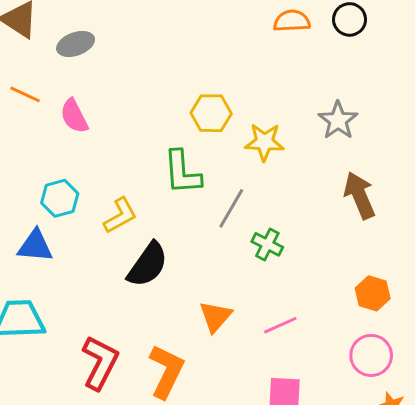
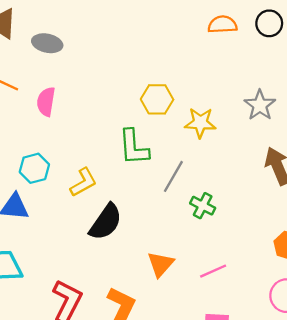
gray ellipse: (76, 44) -> (47, 43), turned 32
pink semicircle: (74, 116) -> (46, 102), turned 36

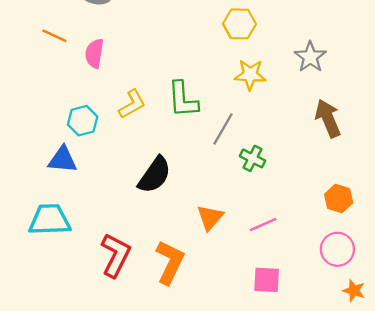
yellow hexagon: (157, 99) -> (239, 24), moved
yellow L-shape: (83, 182) -> (132, 104), moved

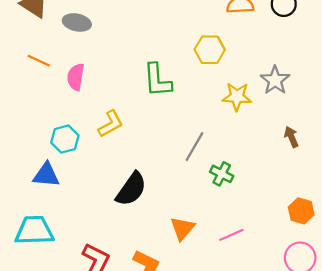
yellow star: (250, 75) -> (237, 97), moved
green L-shape: (183, 99) -> (157, 80), moved
brown arrow: (328, 118) -> (291, 137), size x0.6

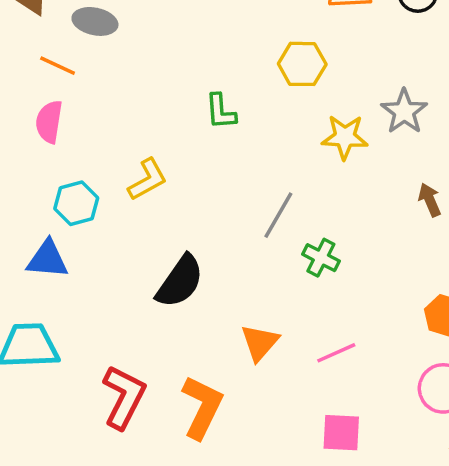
orange line: (39, 61) -> (58, 66), moved
pink semicircle: (76, 77) -> (49, 122), moved
green L-shape: (157, 80) -> (221, 112), size x0.7

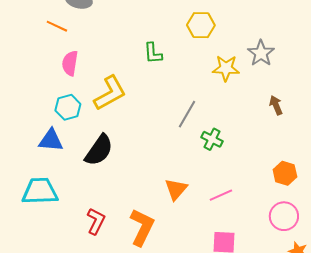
pink semicircle: (49, 122) -> (70, 63), moved
yellow L-shape: (148, 179) -> (110, 93), size x1.4
black semicircle: (180, 281) -> (99, 150), moved
red L-shape: (124, 397) -> (96, 221), size x0.7

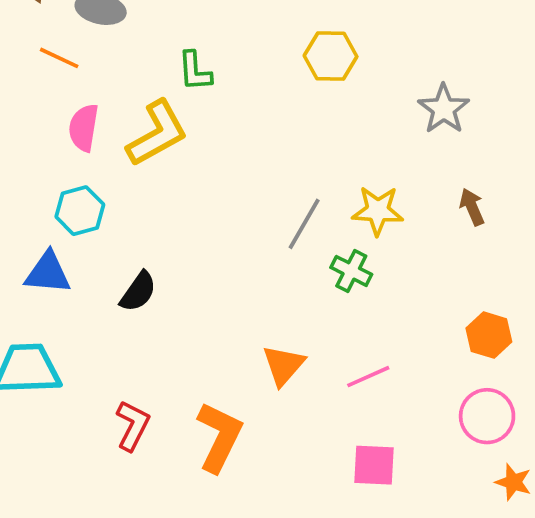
green L-shape: (153, 53) -> (195, 71), moved
yellow star: (226, 68) -> (378, 211), moved
yellow L-shape: (110, 93) -> (157, 133), moved
black semicircle: (99, 150) -> (138, 292), size x0.7

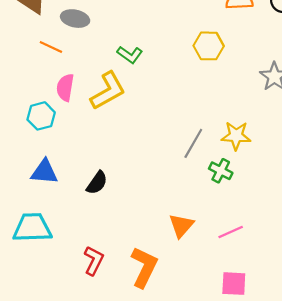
green L-shape: (195, 71) -> (130, 55), turned -50
cyan hexagon: (80, 211) -> (41, 116), moved

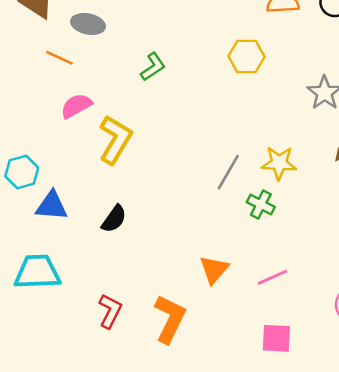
green L-shape: (130, 55) -> (153, 67), turned -70
pink semicircle: (65, 88) -> (76, 106), turned 52
yellow L-shape: (108, 91) -> (115, 140), moved, turned -30
cyan hexagon: (41, 116) -> (22, 172), moved

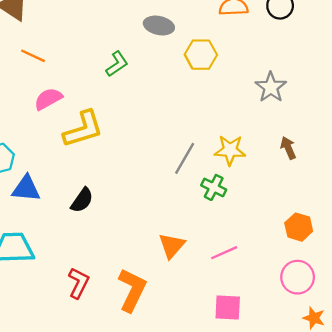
gray ellipse: (88, 24) -> (159, 26), moved
yellow L-shape: (115, 140) -> (83, 129), turned 42

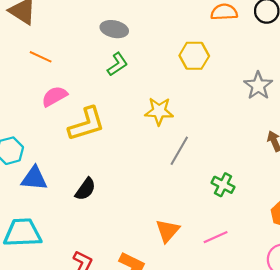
gray ellipse: (159, 26) -> (114, 29), moved
yellow star: (230, 150) -> (159, 111), moved
green cross: (214, 187) -> (223, 185), moved

